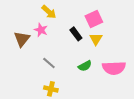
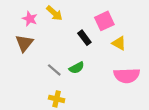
pink star: (41, 30) -> (30, 19), moved
yellow triangle: (96, 39) -> (119, 43), moved, turned -32
green semicircle: (85, 66) -> (77, 68), moved

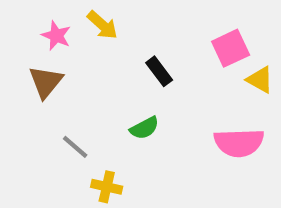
pink square: (104, 21) -> (231, 48), moved
yellow triangle: (119, 43) -> (260, 80), moved
gray line: (54, 70) -> (75, 147), moved

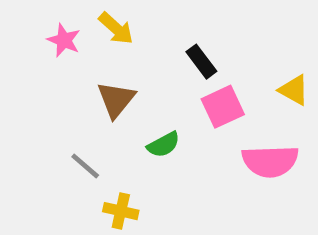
pink square: (231, 48) -> (223, 107), moved
black rectangle: (159, 71) -> (201, 62), moved
brown triangle: (46, 82) -> (116, 100), moved

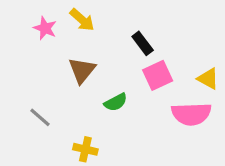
yellow triangle: (294, 90) -> (208, 79), moved
gray line: (85, 166) -> (40, 117), moved

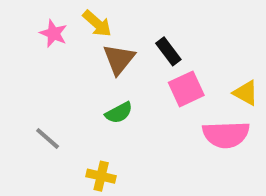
brown triangle: (82, 70) -> (119, 59), moved
green semicircle: (116, 102) -> (119, 113), moved

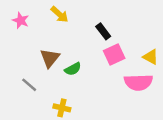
pink star: (53, 33) -> (21, 20), moved
brown triangle: (119, 59) -> (50, 58), moved

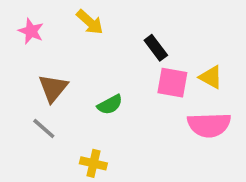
pink square: (114, 54) -> (172, 83), turned 35
yellow triangle: (151, 57) -> (211, 77), moved
brown triangle: (50, 58) -> (53, 88), moved

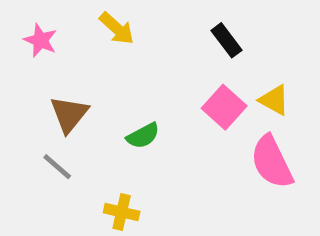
black rectangle: (156, 48) -> (226, 40), moved
pink square: (172, 83) -> (224, 107), turned 32
pink semicircle: (209, 125) -> (272, 162), turned 66

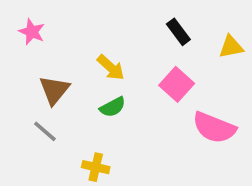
yellow arrow: (117, 28) -> (111, 67), moved
yellow triangle: (274, 100) -> (231, 47), moved, turned -40
pink semicircle: (272, 162) -> (214, 128), turned -42

